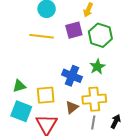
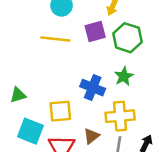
green triangle: (19, 86) -> (18, 95), moved
brown triangle: (72, 107) -> (91, 136), moved

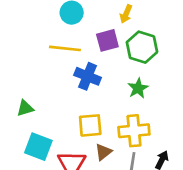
blue cross: (93, 88) -> (88, 76), moved
yellow square: (60, 111) -> (90, 125), moved

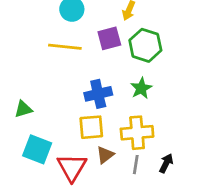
blue cross: (88, 76) -> (98, 94), moved, turned -35

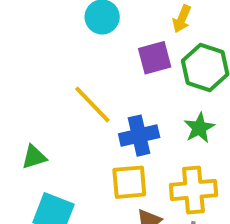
yellow line: (65, 47) -> (92, 104), moved, turned 40

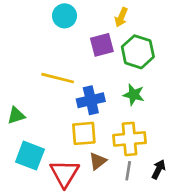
yellow line: (92, 104) -> (58, 78), turned -32
green star: (199, 128) -> (134, 95), turned -30

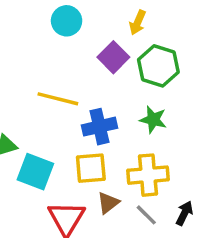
purple square: (102, 45) -> (113, 57), turned -30
cyan square: (30, 156) -> (35, 172), moved
gray line: (128, 171) -> (146, 215), turned -54

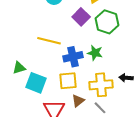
green star: (153, 120) -> (95, 53), moved
black arrow: (184, 213) -> (126, 78), moved, turned -112

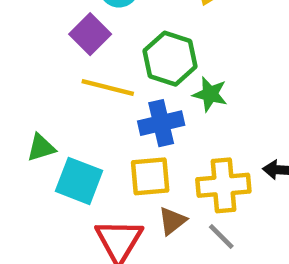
purple square: (81, 17) -> (90, 34), moved
green hexagon: (107, 22) -> (170, 59), moved
green star: (95, 53) -> (210, 94), moved

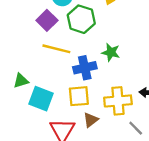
green hexagon: (170, 59) -> (81, 19), moved
gray line: (221, 236) -> (136, 128), moved

